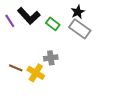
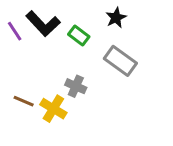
gray rectangle: (80, 29) -> (120, 61), moved
gray cross: (51, 58) -> (76, 86), turned 32

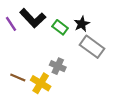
black star: (116, 18) -> (82, 24), moved

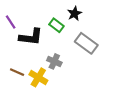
black L-shape: (33, 18) -> (31, 37), moved, turned -40
black star: (82, 24) -> (75, 14), moved

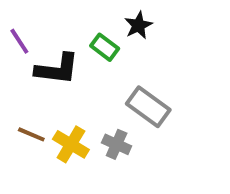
gray rectangle: (86, 43) -> (148, 107), moved
gray cross: (54, 61) -> (117, 144), moved

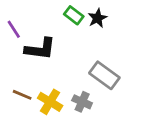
green rectangle: (105, 47) -> (74, 15), moved

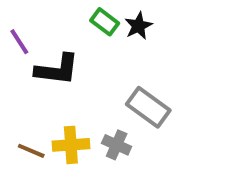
brown line: (22, 95) -> (31, 151), moved
yellow cross: (50, 102) -> (71, 145), turned -35

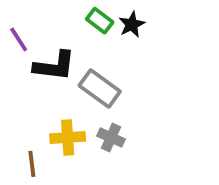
gray rectangle: (148, 107) -> (100, 89), moved
brown line: (31, 151) -> (32, 164), moved, turned 60

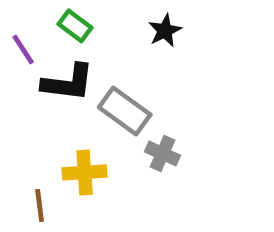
green rectangle: (100, 21) -> (75, 26), moved
gray cross: (111, 137) -> (163, 154), moved

